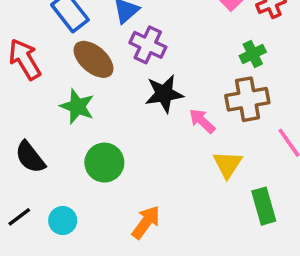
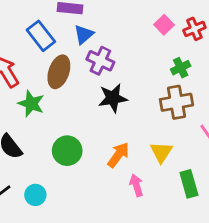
brown ellipse: (93, 59) -> (59, 72), turned 68
green star: (77, 106) -> (31, 104), moved
pink arrow: (202, 121) -> (136, 185), moved, turned 30
orange arrow: (146, 222) -> (118, 155), moved

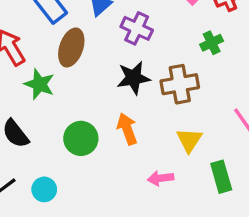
purple cross: (100, 61) -> (137, 28), moved
brown cross: (176, 102) -> (180, 84), moved
orange arrow: (118, 155) -> (127, 129), moved, turned -56
pink arrow: (136, 185) -> (161, 178), turned -80

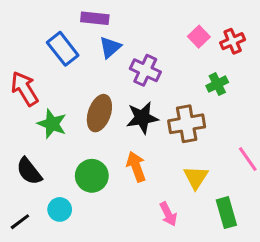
brown ellipse: (71, 48) -> (99, 113), moved
pink arrow: (161, 178) -> (168, 214), turned -110
cyan circle: (44, 189) -> (60, 209), moved

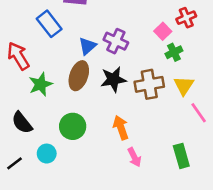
pink square: (199, 37) -> (163, 31), moved
blue triangle: (110, 47) -> (87, 46), moved
green star: (52, 124) -> (40, 84), turned 30
orange arrow: (136, 167) -> (121, 128), moved
yellow triangle: (196, 177) -> (184, 86), moved

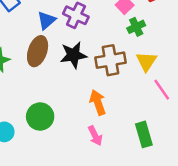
green circle: (73, 126) -> (40, 117), moved
orange arrow: (121, 128) -> (98, 102), moved

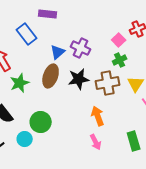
green cross: (136, 27) -> (120, 60), moved
green circle: (40, 117) -> (41, 122), moved

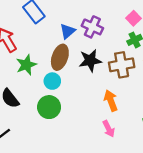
cyan circle: (25, 139) -> (52, 81), moved

